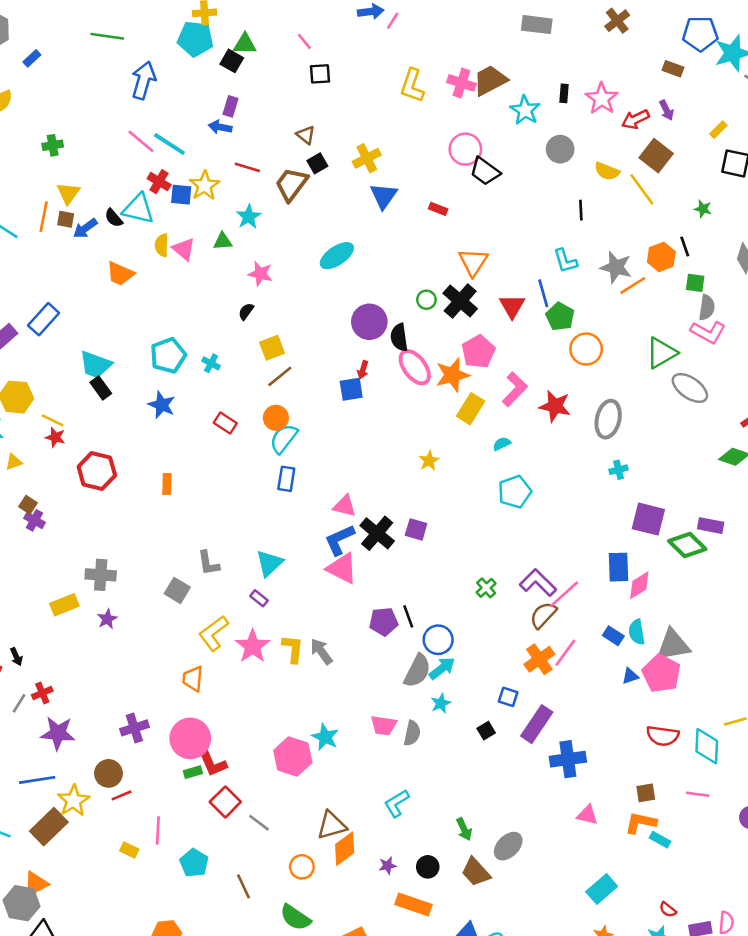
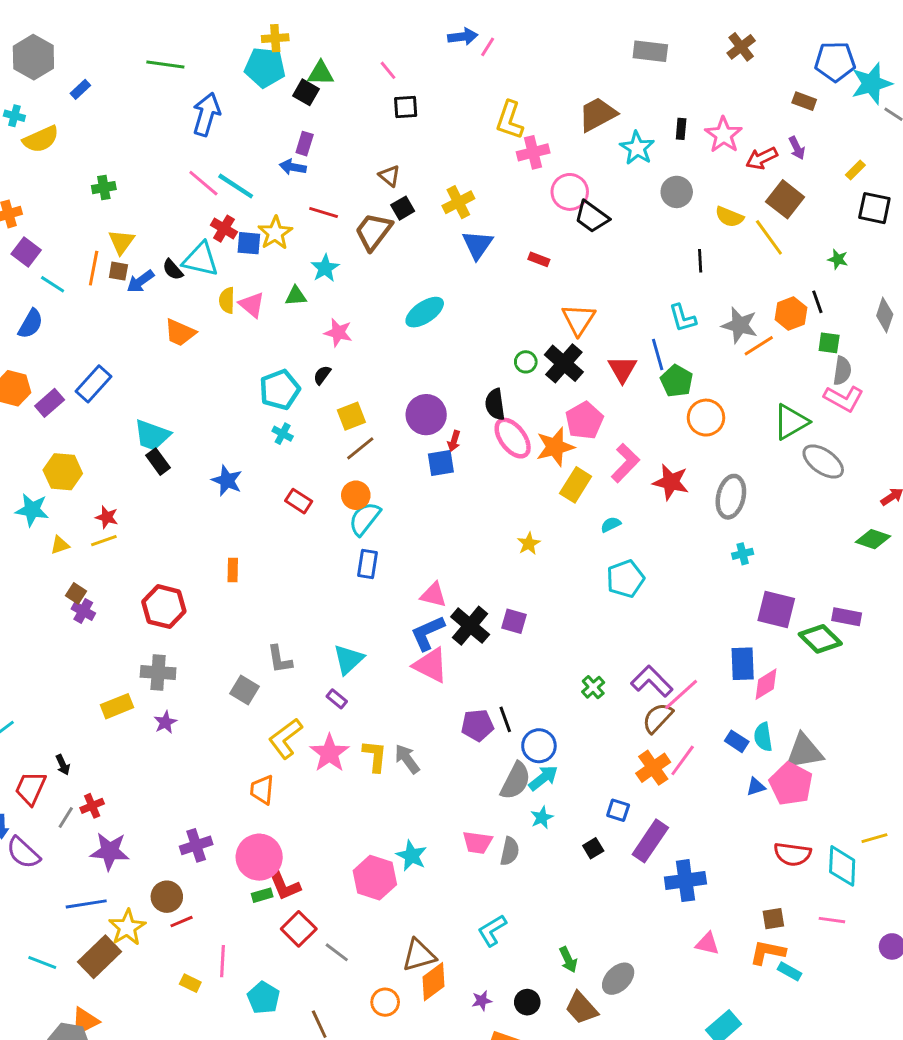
pink cross: (461, 83) -> (533, 152), moved, turned -32
purple circle: (369, 322) -> (426, 415), moved
cyan pentagon: (168, 356) -> (280, 390), moved
yellow line: (53, 420) -> (104, 541), moved, turned -45
red hexagon: (97, 471) -> (164, 607), moved

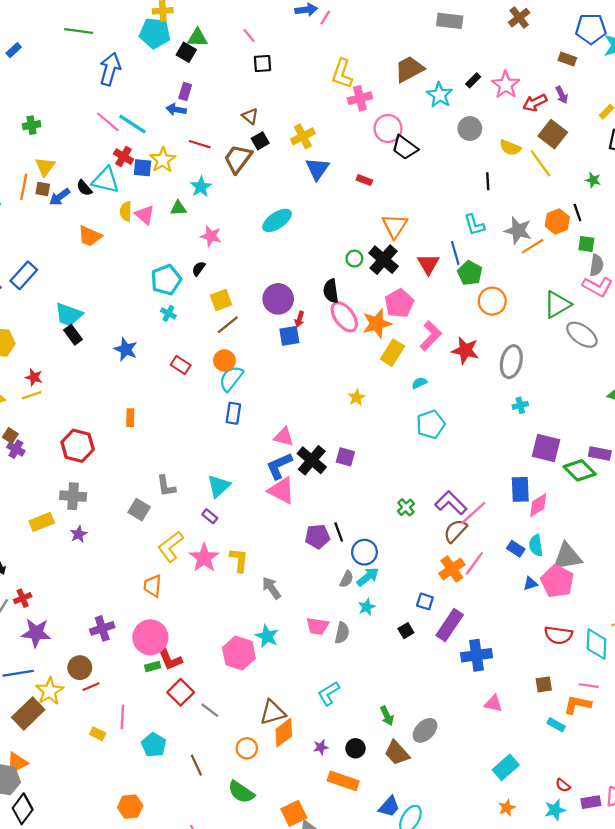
black rectangle: (681, 129) -> (473, 80), turned 40
gray arrow: (407, 759) -> (271, 588), moved
gray semicircle: (516, 781) -> (347, 579), size x0.6
orange L-shape: (768, 952) -> (577, 705), moved

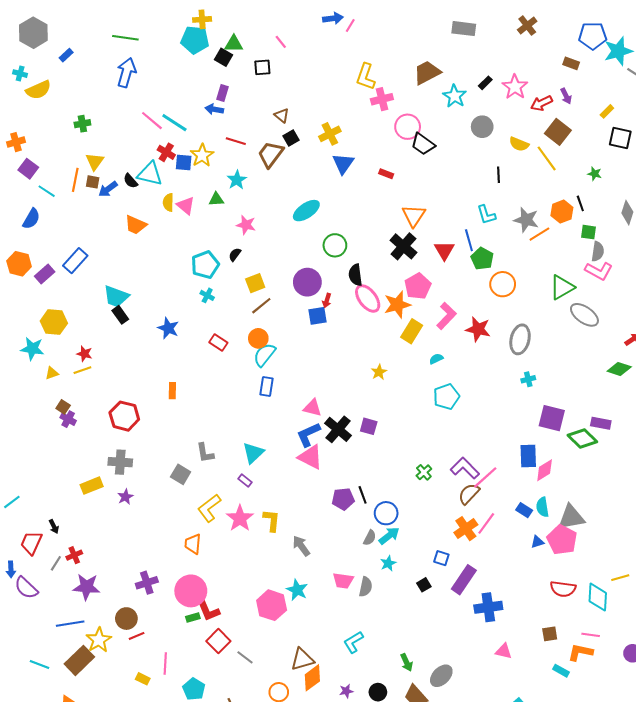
black square: (262, 63) -> (262, 67), moved
blue arrow: (110, 69) -> (126, 73), moved
green circle: (354, 259) -> (335, 245), moved, size x1.5

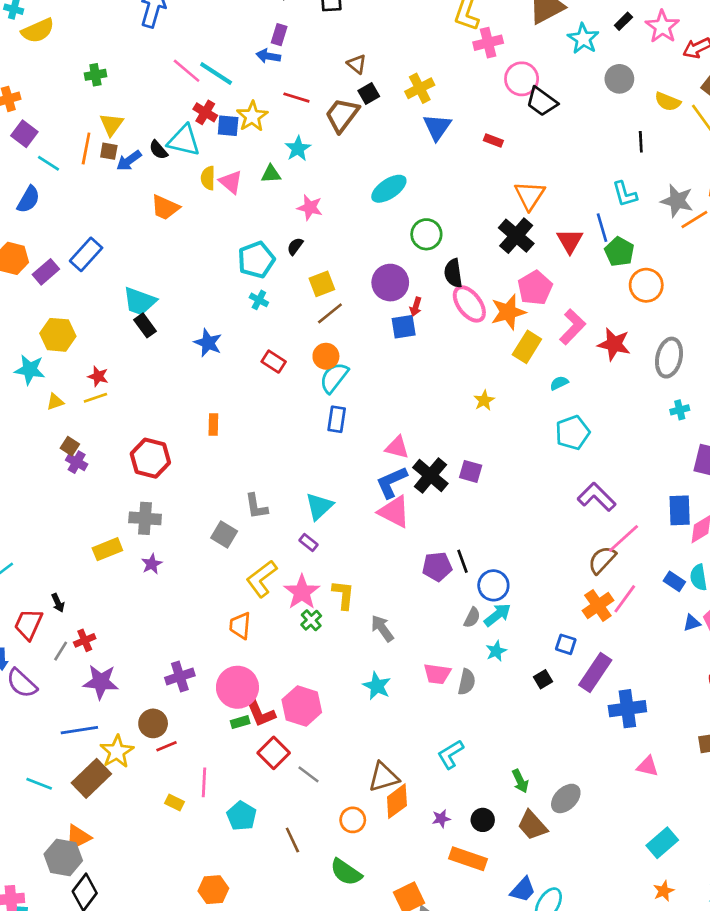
purple L-shape: (465, 468) -> (597, 497), moved
green cross: (424, 472) -> (311, 620), moved
pink hexagon: (272, 605) -> (302, 706), moved

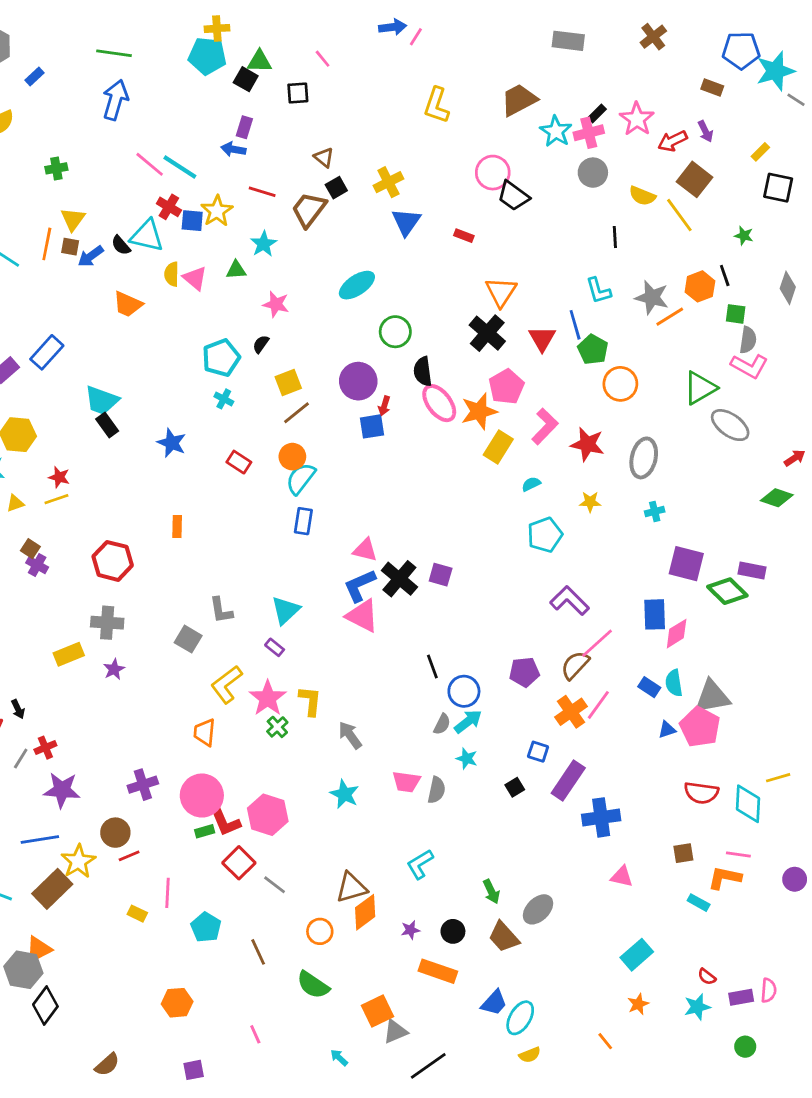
pink cross: (488, 43) -> (589, 133), moved
yellow star: (484, 400) -> (590, 502), moved, turned 30
purple pentagon: (437, 567) -> (524, 672), moved
cyan star: (496, 651) -> (467, 758), turned -30

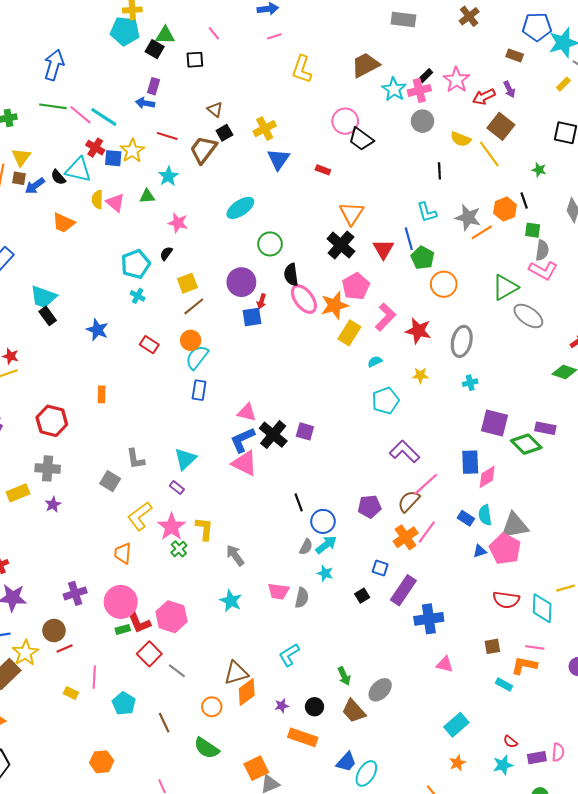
pink line: (416, 37) -> (274, 36), moved, turned 40
green line: (114, 53) -> (53, 106), moved
yellow rectangle: (760, 152) -> (563, 84), moved

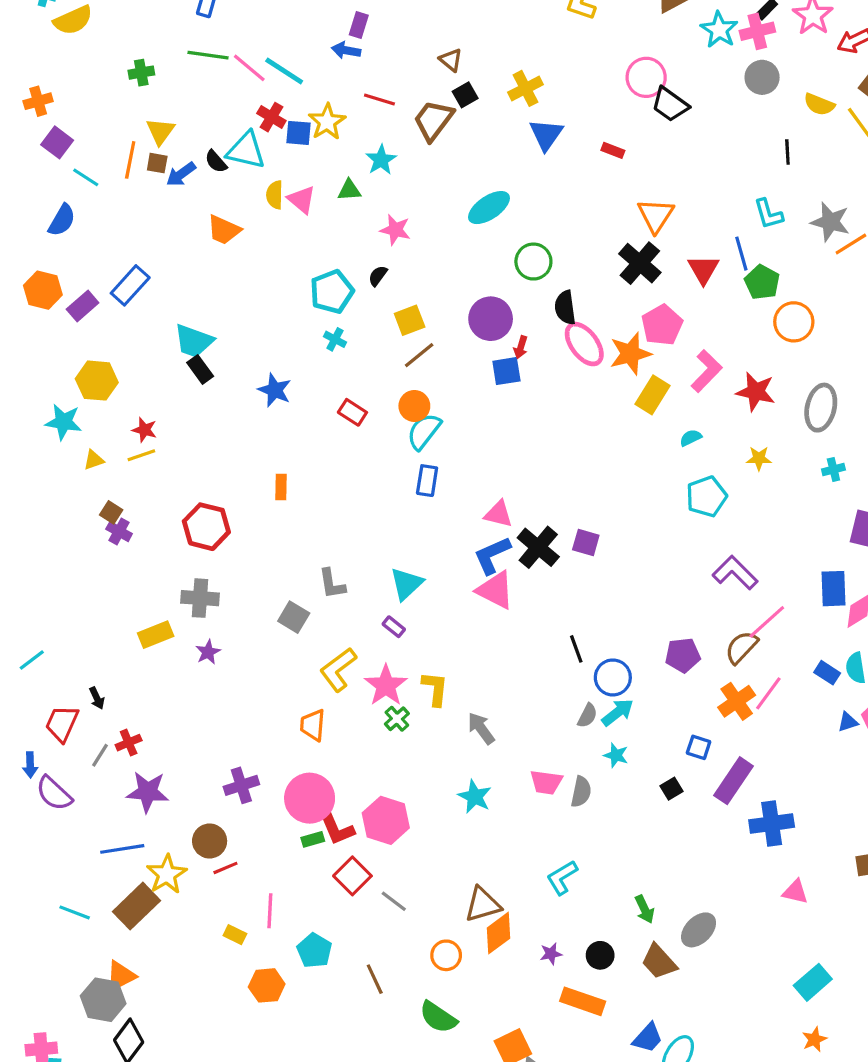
orange hexagon: (102, 762) -> (267, 985), moved

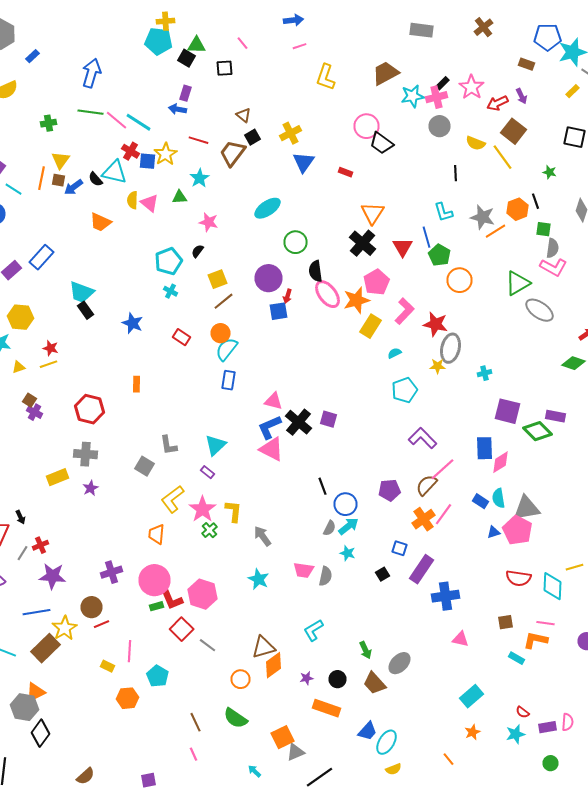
cyan star: (719, 30) -> (412, 96), turned 30
gray ellipse: (821, 408) -> (450, 348), moved
brown line: (375, 979) -> (196, 722), moved

